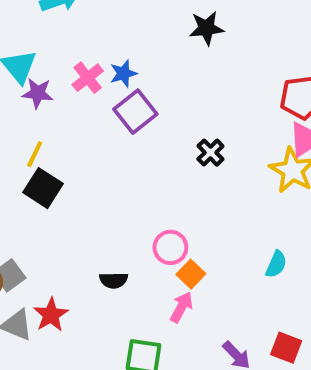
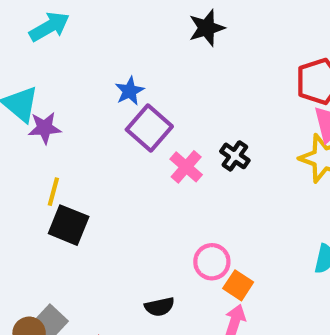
pink cross: (88, 78) -> (186, 167), moved

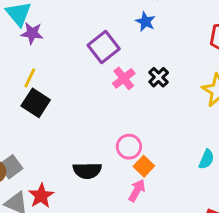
blue star: (130, 91) -> (145, 22), moved, turned -30
black semicircle: (159, 307) -> (87, 171), size x1.4

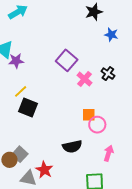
blue star: (145, 22) -> (111, 35), moved
yellow line: (30, 78) -> (21, 91), turned 32
orange square: (144, 166) -> (89, 115), moved, turned -32

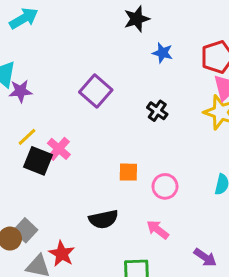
pink cross: (84, 79) -> (59, 149), moved
pink circle: (97, 125) -> (165, 186), moved
pink arrow: (109, 153) -> (158, 230), turned -70

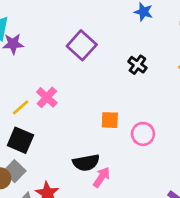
yellow line: (27, 137) -> (21, 107), moved
black square: (38, 161) -> (20, 140), moved
pink arrow: (158, 230) -> (102, 177), moved, turned 85

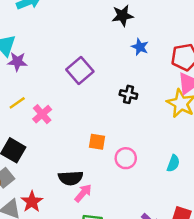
black cross: (137, 65) -> (128, 94), turned -30
yellow line: (21, 107) -> (17, 103), moved

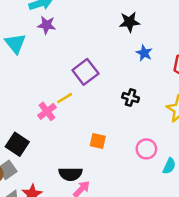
purple star: (17, 62) -> (47, 25), moved
yellow line: (17, 103) -> (65, 98), moved
pink circle: (126, 158) -> (146, 149), moved

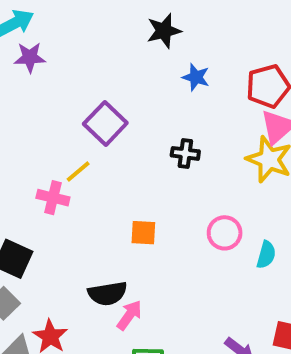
pink cross: (47, 111) -> (53, 198), turned -30

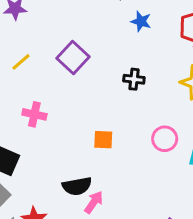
yellow line: (78, 172) -> (21, 62), moved

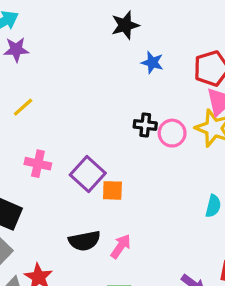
purple square: (73, 58) -> (88, 174), moved
pink circle: (165, 139) -> (172, 133), moved
pink arrow: (94, 202) -> (121, 246), moved

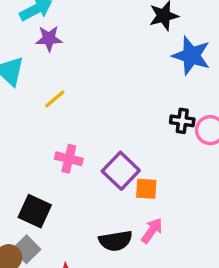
blue star: (152, 62) -> (191, 56), size x1.6
pink arrow: (121, 246) -> (152, 231), moved

